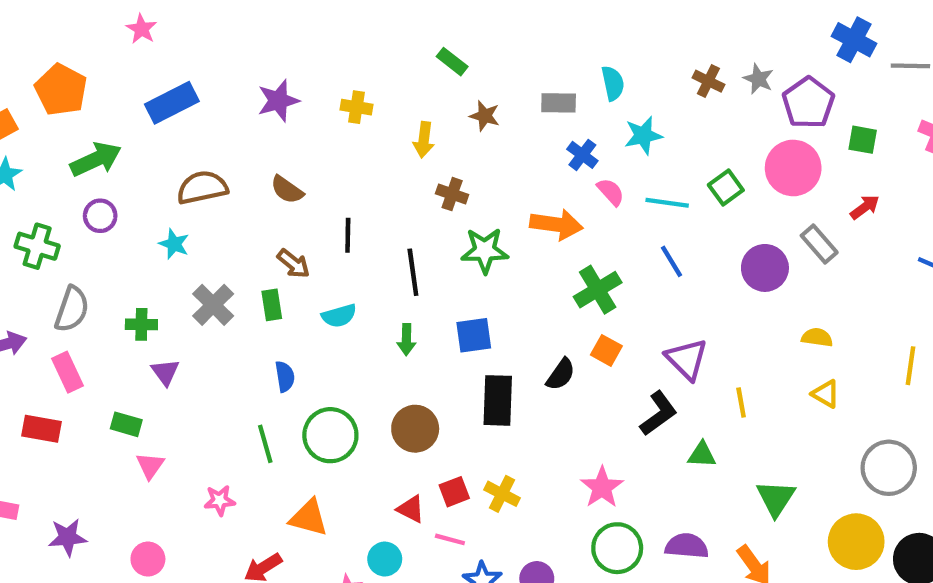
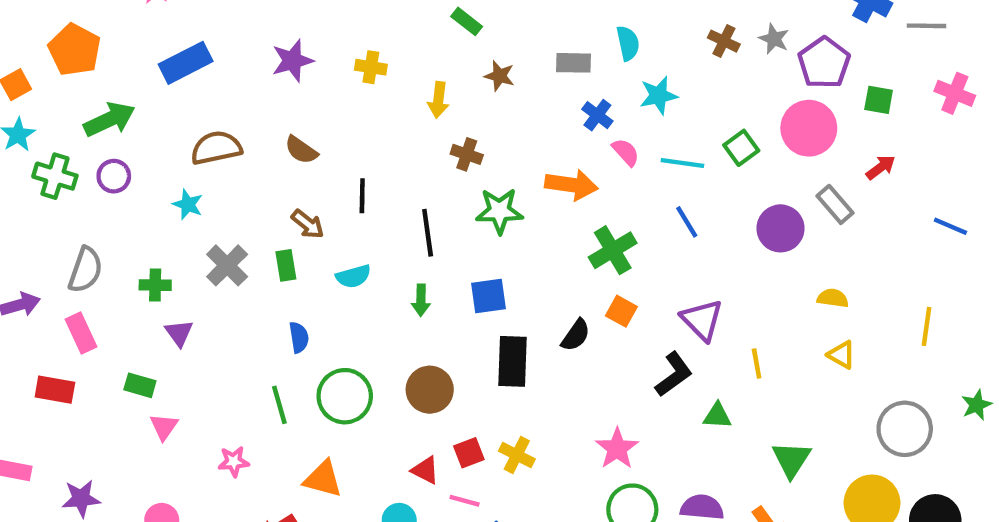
green cross: (37, 246) -> (55, 176), moved

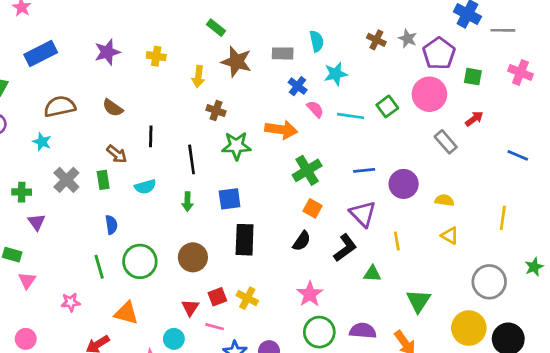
brown star: (499, 76) -> (236, 62), size x1.6
blue line: (687, 222) -> (364, 170), moved, turned -65
purple circle: (780, 228) -> (404, 184), moved
black semicircle: (576, 335) -> (302, 241), moved
red triangle: (425, 470) -> (190, 308), turned 36

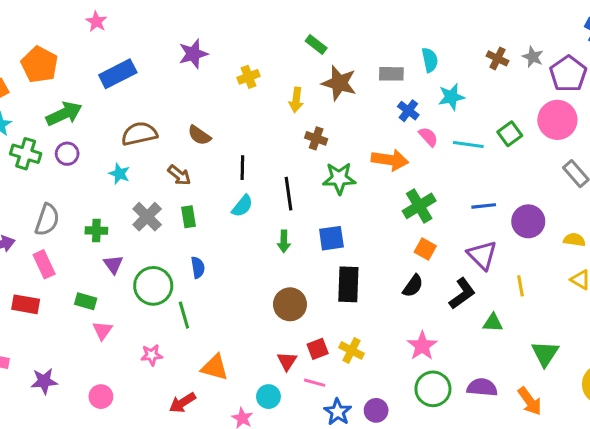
purple star: (107, 52) -> (193, 54), moved
yellow cross: (156, 56) -> (248, 77), turned -30
brown arrow: (117, 154) -> (179, 175), moved
cyan semicircle: (145, 187) -> (242, 206), moved, turned -35
green circle: (140, 261) -> (153, 286), moved

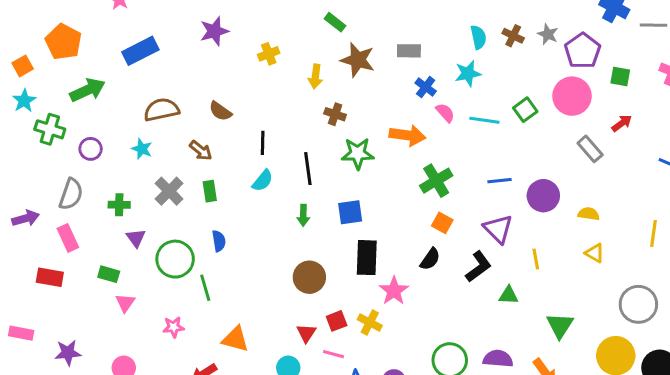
cyan semicircle: (430, 60) -> (478, 37), moved
purple circle: (67, 154) -> (91, 149), moved
pink star: (422, 346) -> (394, 291), moved

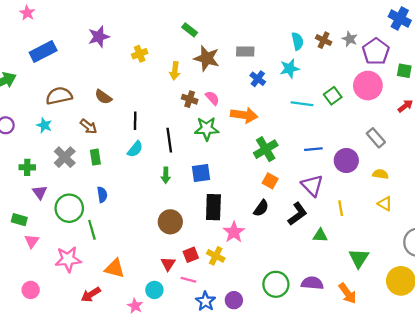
pink semicircle: (445, 113) -> (212, 98), moved
gray rectangle: (590, 149) -> (376, 138), moved
pink star: (174, 327) -> (68, 259), size x1.6

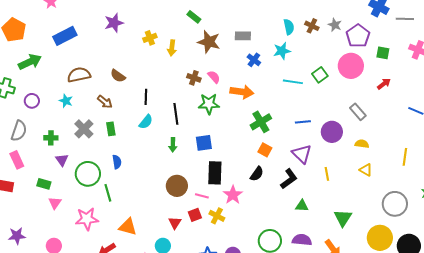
yellow arrow: (175, 71) -> (172, 48), moved
green triangle: (320, 235) -> (302, 206), moved
pink line: (188, 280) -> (202, 196), moved

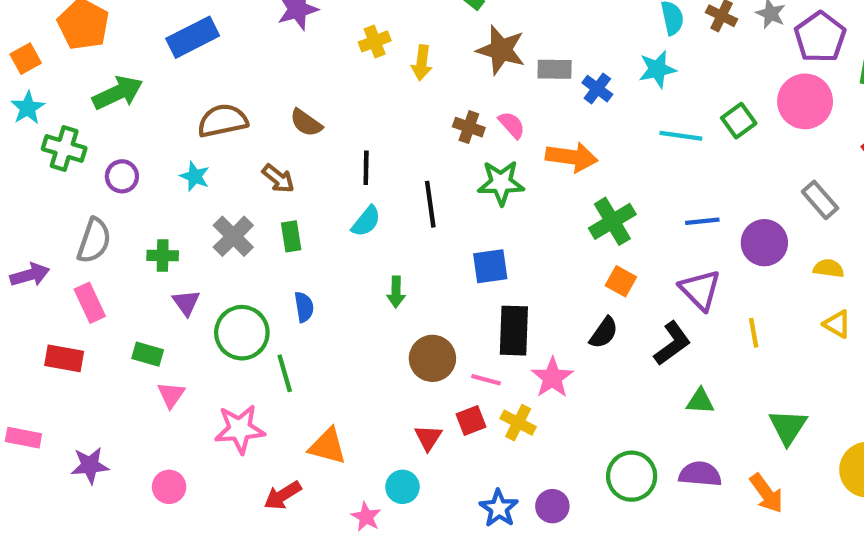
gray rectangle: (243, 36) -> (555, 69), moved
green arrow: (173, 145) -> (396, 292), moved

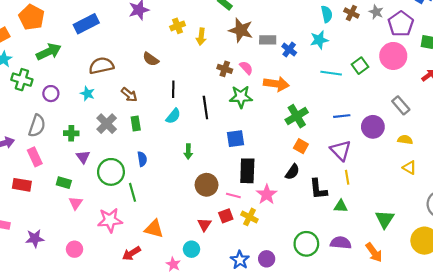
brown semicircle: (306, 123) -> (151, 59), moved
yellow line: (754, 333) -> (347, 177), moved
black L-shape: (672, 343) -> (318, 189), moved, turned 120

